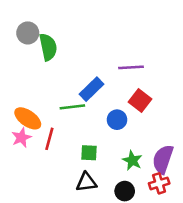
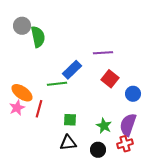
blue circle: (117, 120) -> (133, 94), moved

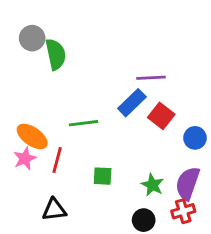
blue rectangle: (72, 70) -> (132, 103), moved
black triangle: (68, 143) -> (54, 210), moved

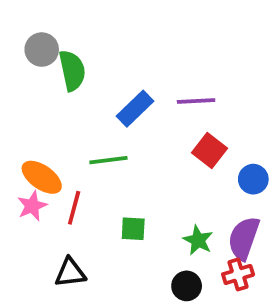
blue rectangle: (132, 103) -> (135, 109), moved

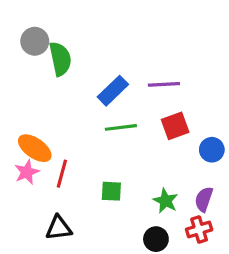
red square: (209, 151) -> (175, 126), turned 32
green line: (108, 160) -> (121, 127), moved
purple semicircle: (244, 238) -> (204, 199), size x0.7

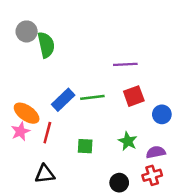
blue rectangle: (113, 91) -> (63, 100), moved
purple semicircle: (204, 199) -> (156, 152), turned 60
green star: (166, 201) -> (128, 141), moved

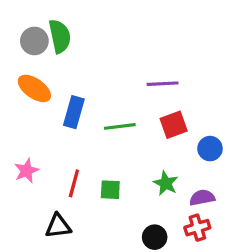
green semicircle: (46, 45) -> (60, 36), moved
blue rectangle: (63, 100) -> (74, 112), moved, turned -30
orange ellipse: (27, 113) -> (34, 88), moved
red line: (47, 133) -> (74, 183), moved

